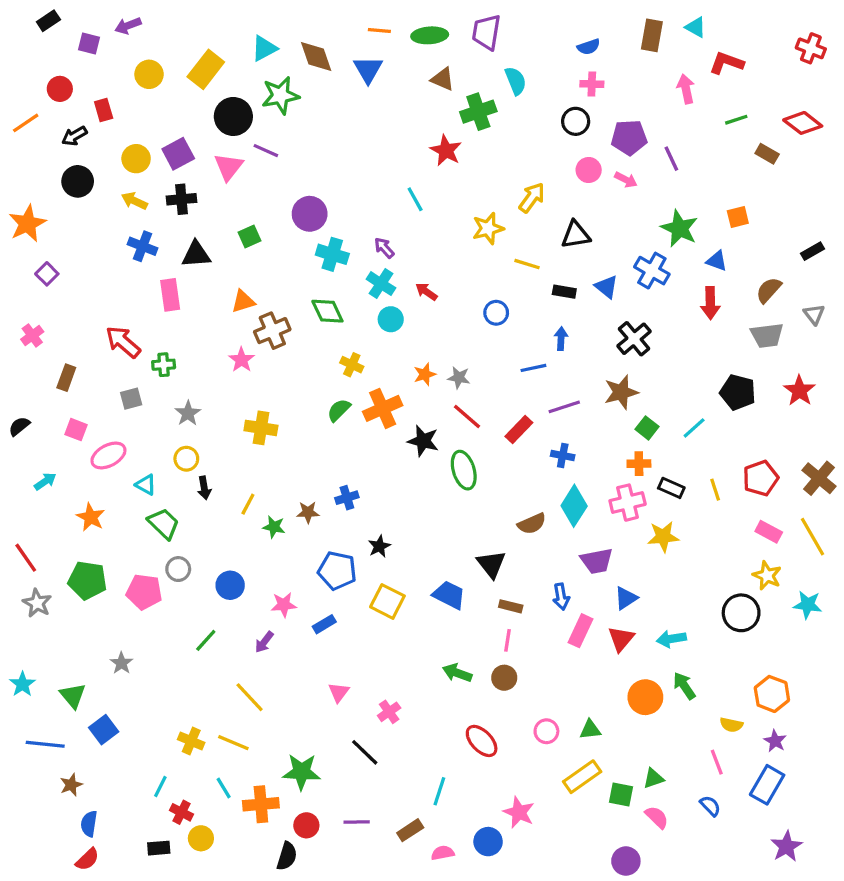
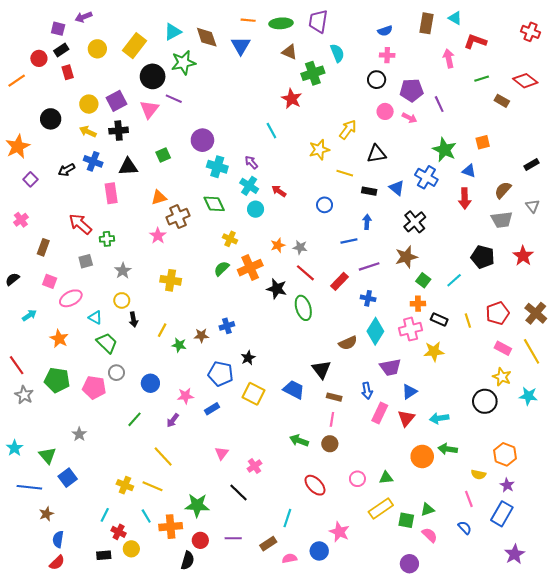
black rectangle: (48, 21) -> (61, 50), moved
black arrow: (74, 136) -> (67, 170), moved
green arrow: (684, 686) -> (448, 449), turned -48

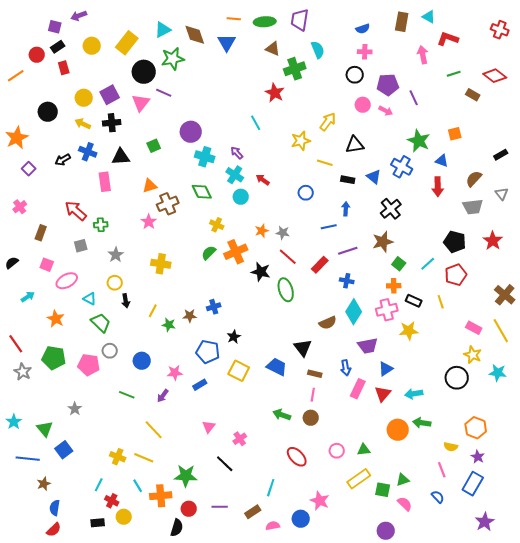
red pentagon: (498, 313) -> (456, 275), moved
green line: (134, 419) -> (127, 395), turned 70

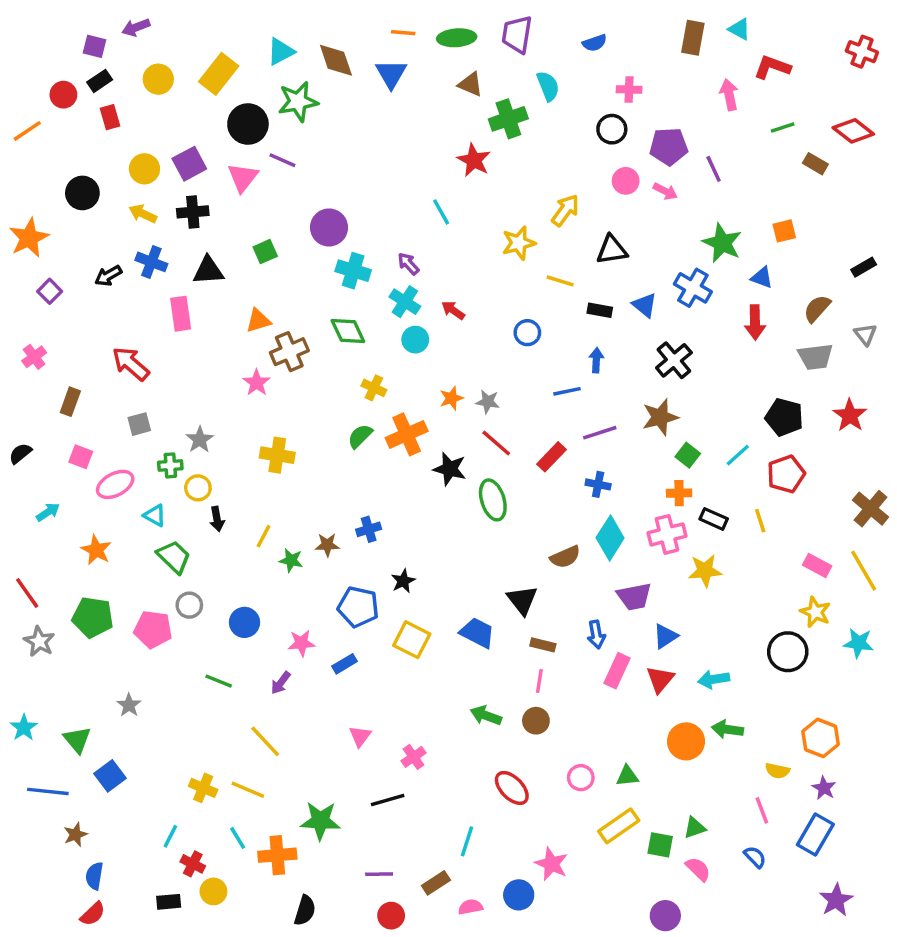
blue semicircle: (363, 29) -> (595, 43), moved
green cross: (101, 225) -> (170, 465), moved
black line: (225, 464) -> (388, 800), turned -60
red circle: (189, 509) -> (391, 916), moved

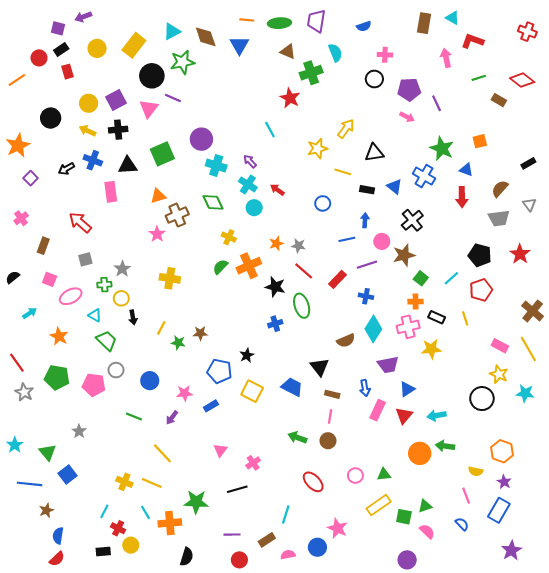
pink circle: (626, 181) -> (382, 241), moved
green square: (265, 252) -> (162, 154), size x1.6
blue cross: (369, 529) -> (275, 324), moved

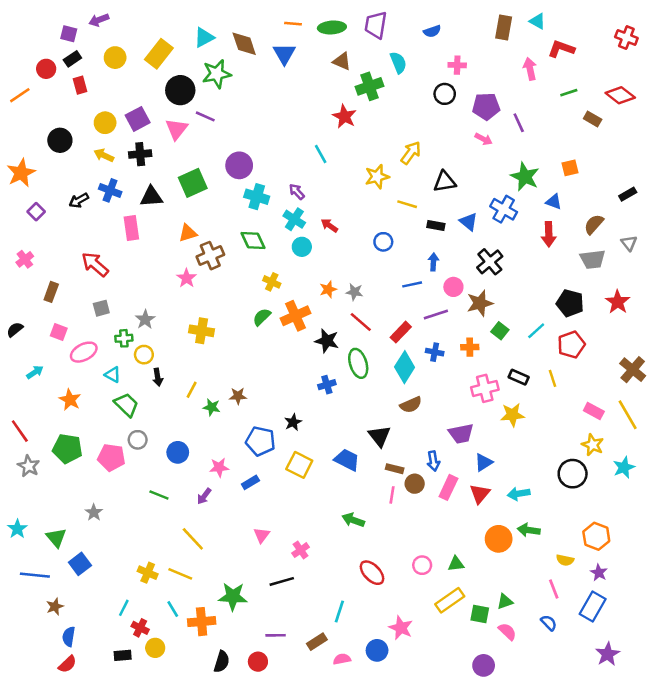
orange cross: (416, 302) -> (470, 347), moved
cyan diamond: (373, 329) -> (405, 367), moved
cyan star: (525, 393) -> (624, 467), turned -30
brown circle: (328, 441) -> (415, 484), moved
red circle: (239, 560) -> (258, 662), moved

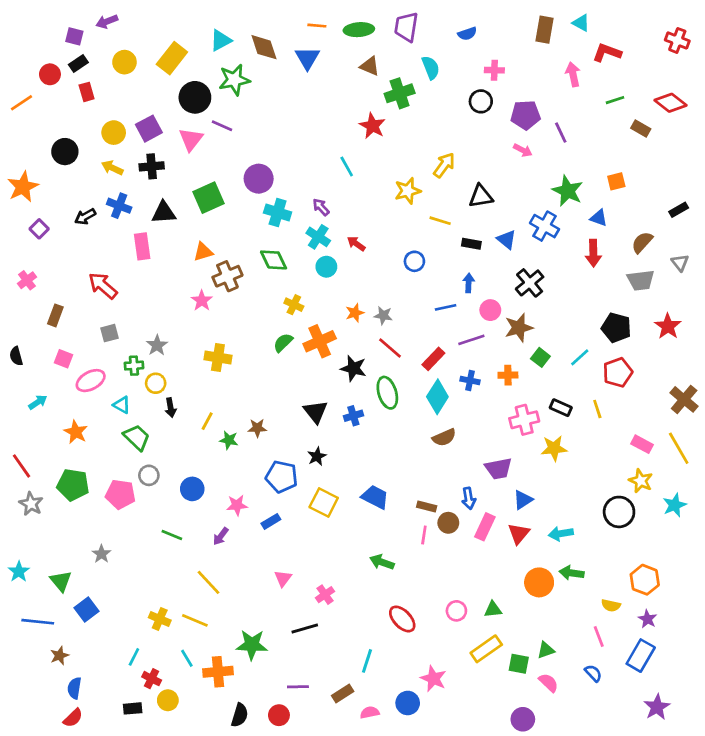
black semicircle: (15, 330) -> (16, 356), turned -66
black triangle: (380, 436) -> (316, 412), moved

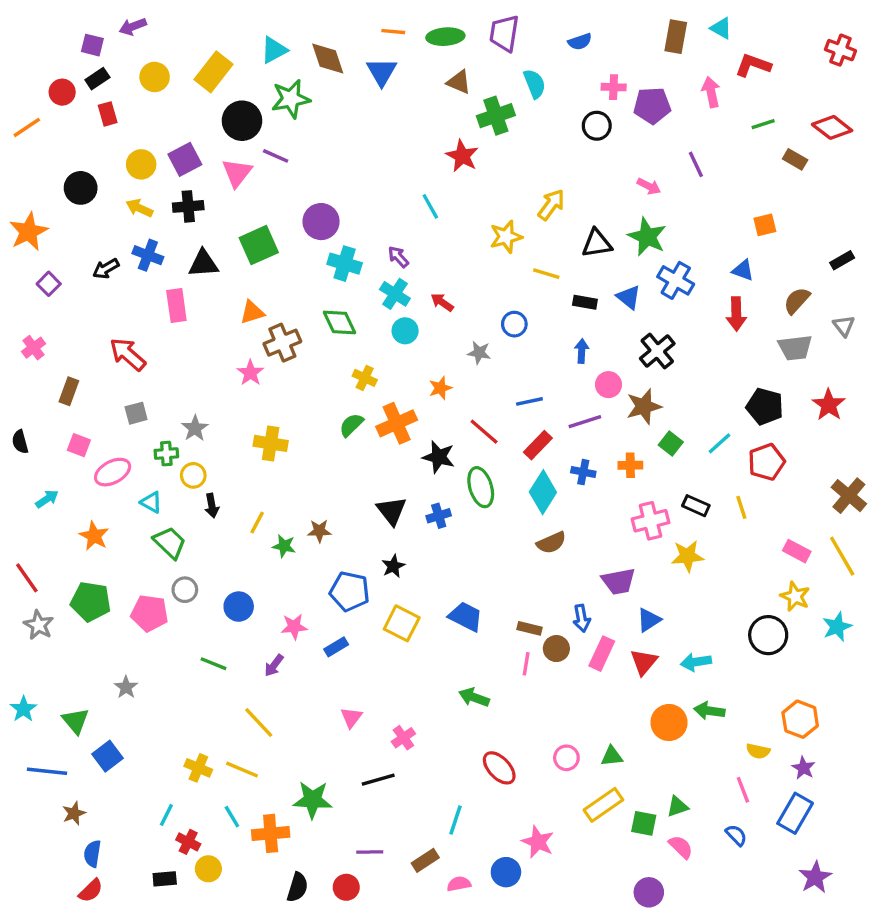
purple pentagon: (526, 115) -> (652, 106), moved
green star: (568, 191) -> (647, 237), moved
blue line: (446, 307) -> (529, 401), moved
gray star: (383, 315) -> (479, 353), moved

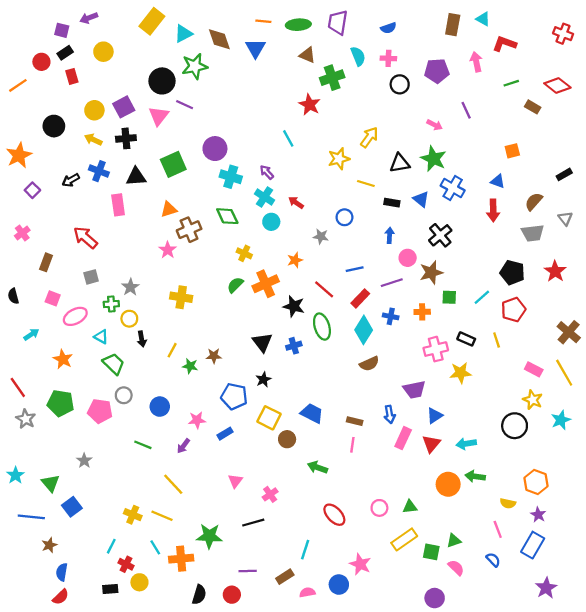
yellow rectangle: (213, 72) -> (152, 21), moved
pink cross: (614, 87) -> (388, 58), moved
green square: (671, 443) -> (449, 297), turned -35
brown circle: (556, 649) -> (287, 439), moved

